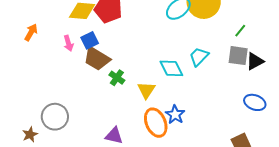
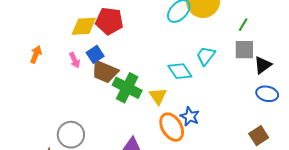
black triangle: (255, 61) -> (263, 65), moved
green cross: (117, 78) -> (127, 88), size x1.8

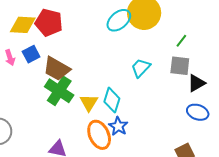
cyan diamond: (180, 71) -> (112, 100), moved, turned 45
brown trapezoid: (105, 72) -> (57, 69), moved

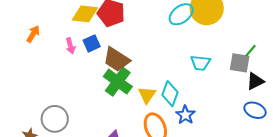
green line: (181, 41) -> (251, 51), moved
cyan trapezoid: (141, 68) -> (200, 63), turned -130
blue star: (118, 126) -> (185, 115), moved

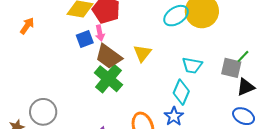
pink arrow: (70, 46) -> (100, 33), moved
cyan diamond: (170, 94) -> (181, 92), moved
yellow triangle: (147, 95) -> (142, 53), moved

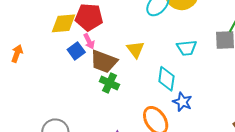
green cross: (108, 79) -> (109, 83), size x0.7
cyan diamond: (181, 92) -> (166, 79), moved

